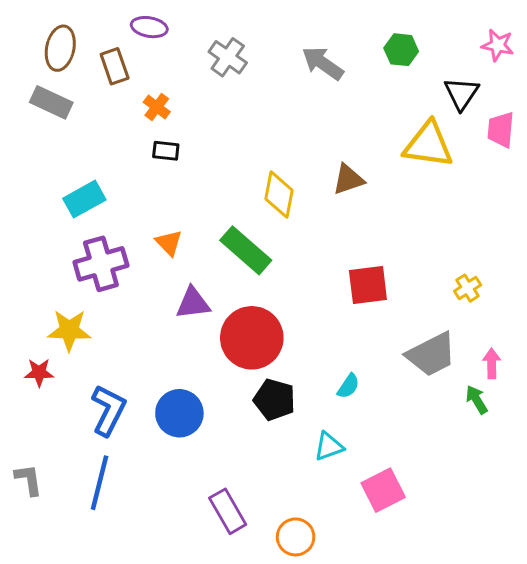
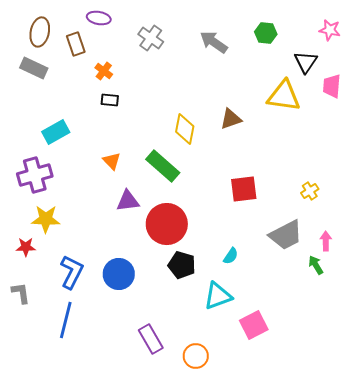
purple cross: (101, 264) -> (35, 175), moved
cyan triangle: (329, 446) -> (218, 296), size x1.4
gray L-shape: (29, 480) -> (21, 293), moved

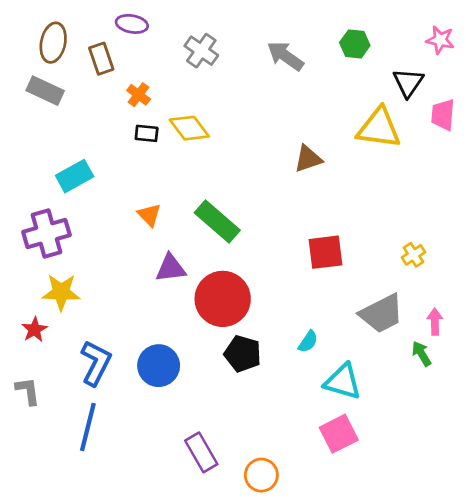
yellow diamond: (185, 129) -> (189, 128), moved, turned -48
red star: (26, 247) -> (34, 330), turned -30
cyan triangle: (218, 296) -> (343, 382), moved, turned 36

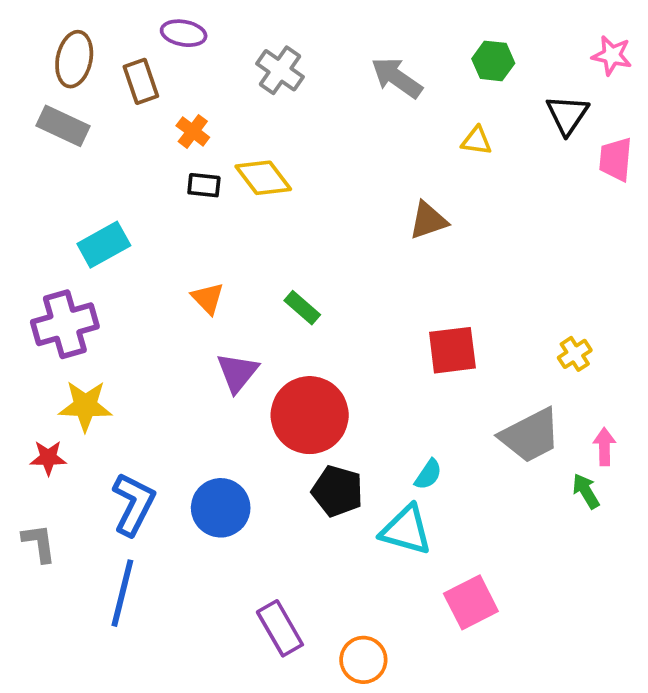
yellow triangle: (379, 128) -> (476, 141), moved, size x0.5
green rectangle: (217, 221) -> (302, 308), size x0.6
purple triangle: (171, 268) -> (237, 372), turned -44
red star: (34, 330) -> (48, 458), turned 30
cyan triangle: (343, 382) -> (406, 530), moved

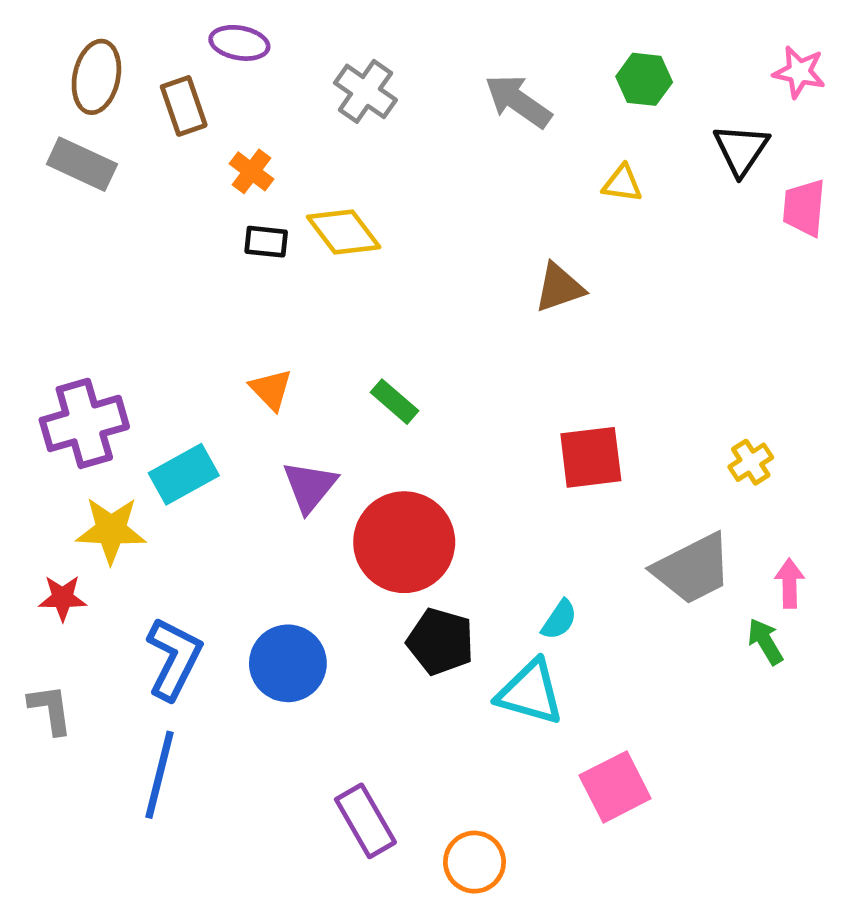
cyan rectangle: (104, 245) -> (184, 474), moved

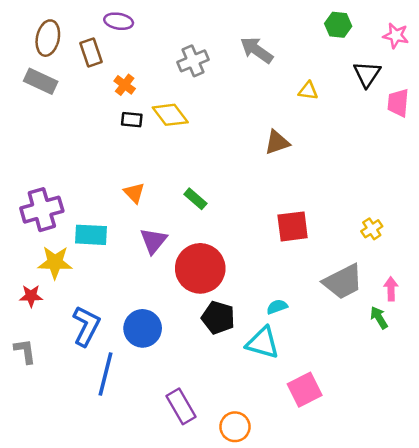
green hexagon: (644, 79) -> (338, 25), moved
gray cross: (365, 91) -> (193, 61), moved, turned 32
cyan rectangle: (184, 474) -> (91, 235), turned 32
cyan semicircle: (559, 620) -> (277, 307), turned -144
blue line: (159, 775) -> (105, 374), moved

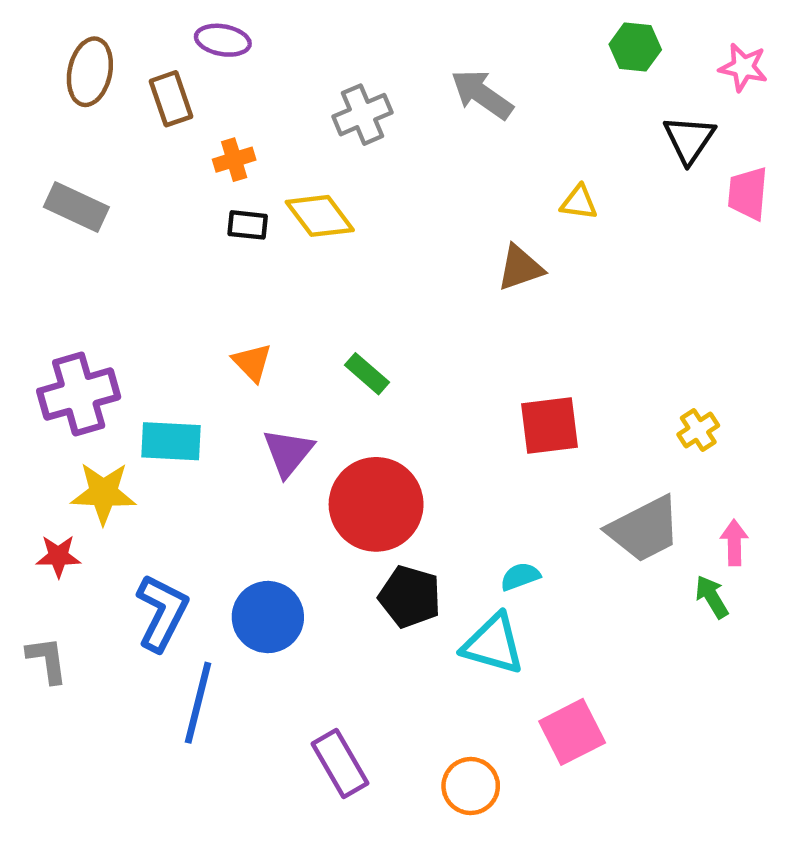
gray rectangle: (41, 81) -> (76, 207), moved
orange cross: (125, 85) -> (234, 160), turned 36
yellow triangle: (308, 91) -> (579, 202), moved
orange circle: (235, 427) -> (471, 786), moved

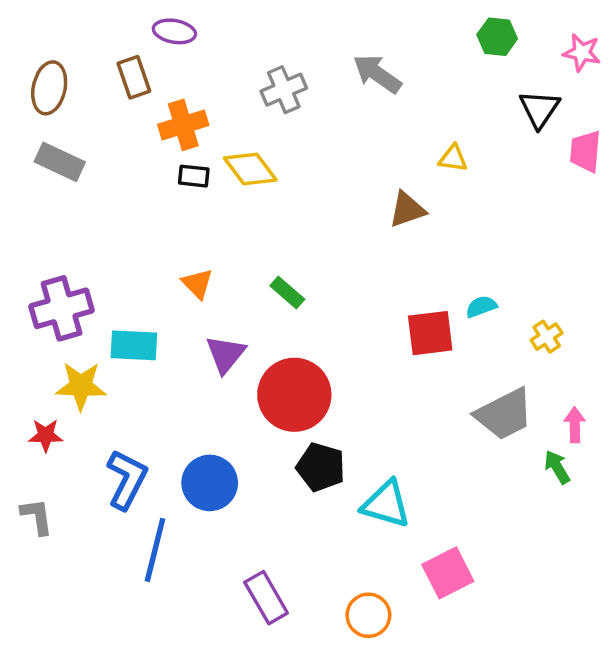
brown ellipse: (90, 72) -> (49, 88), moved
orange cross: (234, 160) -> (183, 125), size x1.5
cyan semicircle: (520, 576) -> (481, 307), moved

